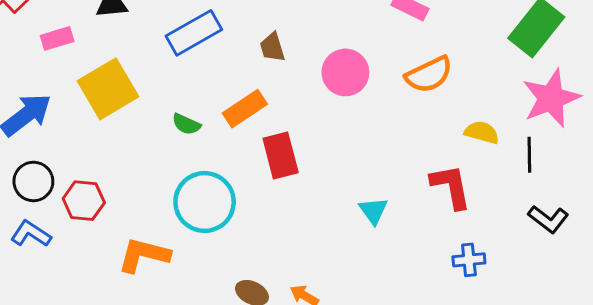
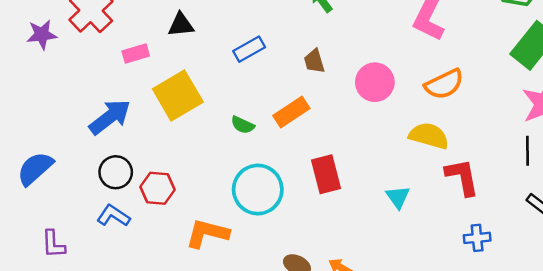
blue rectangle: (194, 33) -> (249, 49), size x0.7
yellow semicircle: (482, 132) -> (429, 136), moved, size x1.4
red rectangle: (281, 155) -> (326, 174), moved

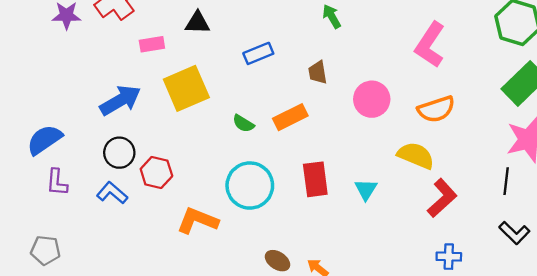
red L-shape: (462, 177) -> (442, 198), turned 51
cyan triangle: (398, 197) -> (366, 190), moved
purple L-shape: (53, 244) -> (57, 182), moved

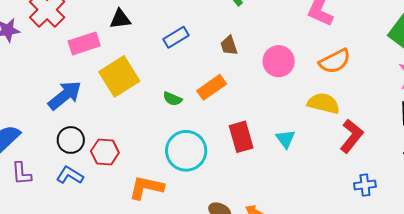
pink rectangle: (152, 44) -> (84, 43), size x1.4

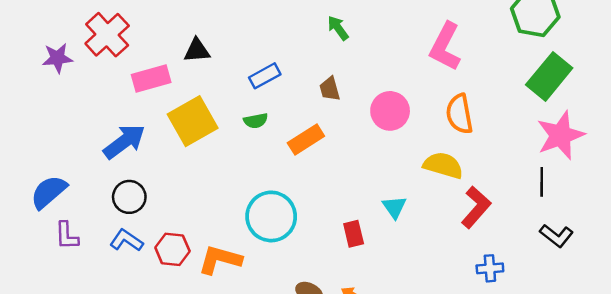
orange semicircle: (335, 61) -> (459, 114), turned 104
green semicircle: (172, 99) -> (256, 121), moved, turned -36
red rectangle: (241, 137) -> (354, 234), moved, size x0.7
red hexagon: (105, 152) -> (172, 249), moved

